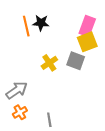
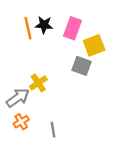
pink rectangle: (87, 26) -> (72, 28), moved
yellow cross: (49, 63) -> (38, 83), moved

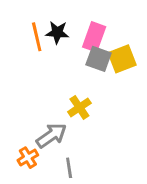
gray square: (82, 66) -> (99, 59), moved
yellow cross: (38, 83) -> (79, 107), moved
gray arrow: (18, 98) -> (51, 135), moved

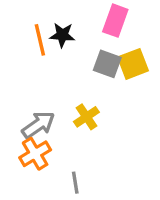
pink rectangle: (94, 37) -> (115, 21), moved
gray arrow: (51, 135) -> (38, 125), moved
orange cross: (28, 158) -> (35, 154), moved, size x1.4

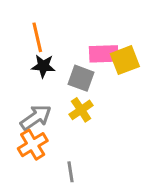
pink rectangle: (115, 21) -> (104, 54), moved, turned 68
black star: (62, 35) -> (43, 66), moved
gray square: (107, 64) -> (81, 78), moved

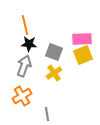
pink rectangle: (104, 54) -> (82, 39), moved
yellow square: (125, 60) -> (83, 55), moved
gray arrow: (36, 117) -> (24, 66), moved, turned -35

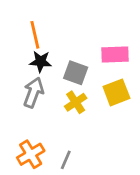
yellow square: (83, 55) -> (116, 92), moved
orange cross: (22, 96) -> (31, 154), moved
gray line: (47, 114) -> (66, 160), turned 32

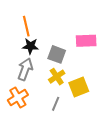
yellow square: (116, 92) -> (79, 87), moved
orange cross: (31, 154) -> (18, 98), moved
gray line: (66, 160) -> (56, 104), moved

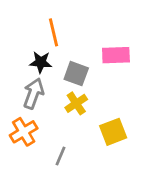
orange line: (26, 26) -> (53, 32), moved
yellow square: (79, 87) -> (113, 132), moved
gray line: (56, 104) -> (61, 156), moved

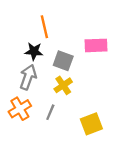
yellow square: (113, 132) -> (91, 124), moved
gray line: (61, 156) -> (50, 112), moved

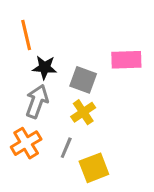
orange line: (44, 27) -> (26, 35), moved
yellow square: (91, 124) -> (94, 168), moved

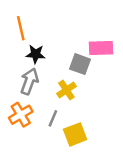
gray square: (83, 80) -> (80, 64), moved

